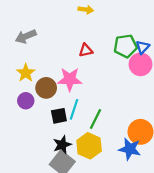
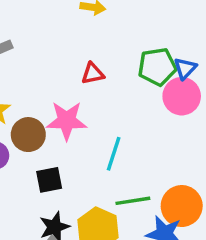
cyan line: (74, 109) -> (114, 154), moved
green line: (95, 119) -> (133, 201), moved, turned 54

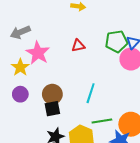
pink star: (67, 121) -> (38, 53), moved, turned 30
brown circle: (28, 135) -> (52, 94), moved

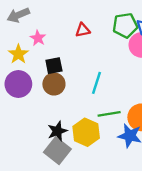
pink star: (38, 53) -> (38, 38), size x0.6
purple circle: (20, 94) -> (18, 84), size x1.5
black square: (52, 109) -> (54, 66), moved

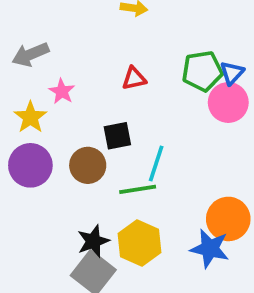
black square: (54, 66) -> (117, 136), moved
green line: (109, 114) -> (138, 189), moved

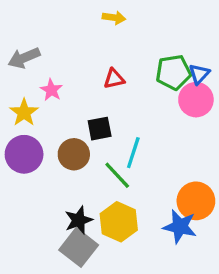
green line: (138, 189) -> (117, 175), turned 56

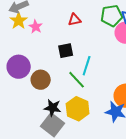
yellow star: (24, 112) -> (19, 21), moved
brown circle: (74, 154) -> (41, 80), moved
black star: (79, 220) -> (53, 108), turned 30

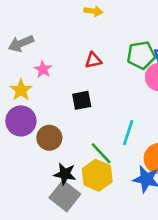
yellow star: (19, 21) -> (21, 90), moved
cyan line: (87, 66) -> (128, 133), moved
green line: (77, 80) -> (101, 153), moved

